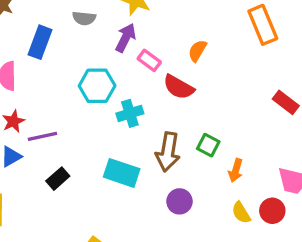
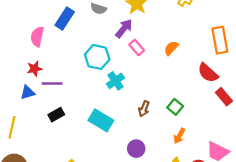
red semicircle: (179, 87) -> (208, 73), moved
cyan cross: (130, 113) -> (115, 81), turned -30
green square: (208, 145) -> (175, 107), moved
brown arrow: (168, 152) -> (144, 109), moved, size x0.6

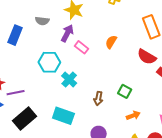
black rectangle: (56, 115) -> (24, 119), size x1.6
orange arrow: (179, 136) -> (133, 115), turned -128

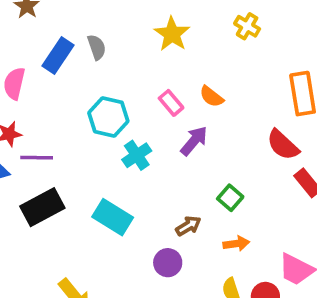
gray semicircle: (42, 21) -> (97, 47), moved, turned -128
purple arrow: (67, 33) -> (194, 141), moved
orange semicircle: (111, 42) -> (211, 97), moved, turned -96
brown arrow: (98, 98) -> (188, 226), moved, turned -144

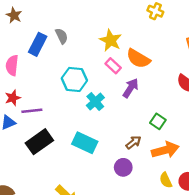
yellow star: (172, 34) -> (111, 40), moved
orange semicircle: (211, 97) -> (138, 59), size x1.5
orange arrow: (236, 244) -> (165, 150), size x1.6

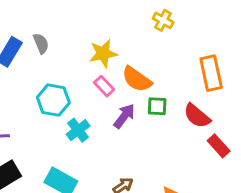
yellow star: (111, 40) -> (103, 53), turned 30
green square: (158, 121) -> (157, 106), moved, turned -35

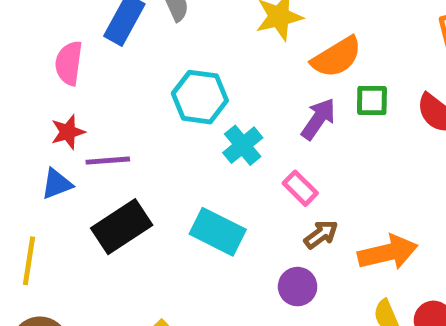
orange semicircle: (137, 79) -> (337, 57), turned -64
pink rectangle: (104, 86) -> (300, 188), moved

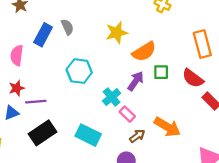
cyan cross: (243, 145) -> (112, 97), moved
orange arrow: (388, 253) -> (167, 127), moved, turned 44

